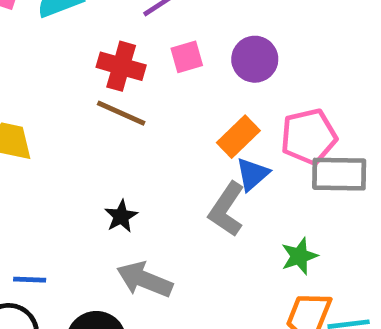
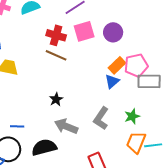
pink square: (187, 57) -> (84, 31), size x1.5
orange rectangle: (238, 137) -> (117, 65), moved
gray L-shape: (227, 209) -> (101, 118), moved

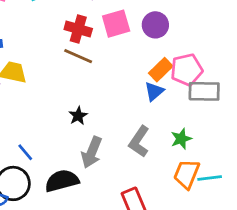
blue line: (17, 126) -> (25, 152), turned 48
gray arrow: (66, 126) -> (92, 152), turned -90

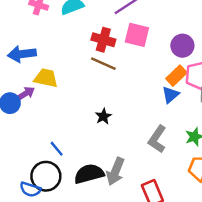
pink square: (116, 24) -> (137, 35), turned 30
purple circle: (155, 25) -> (182, 46), moved
gray arrow: (92, 152) -> (115, 171), moved

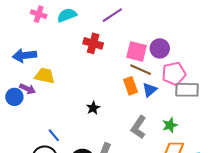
pink square: (137, 35) -> (137, 51), moved
brown line: (103, 64) -> (141, 70), moved
orange rectangle: (176, 76) -> (130, 86), moved, turned -66
purple arrow: (26, 94) -> (28, 89), turned 56

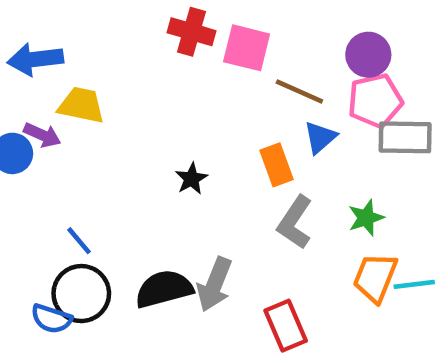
purple circle: (160, 48) -> (368, 55), moved
pink square: (137, 51) -> (247, 48), moved
orange rectangle: (130, 86) -> (276, 165), moved
blue line: (54, 135) -> (79, 241), moved

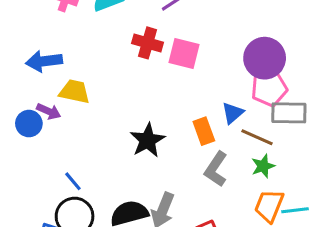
purple circle: (368, 55) -> (265, 58), size x1.4
brown line: (299, 91) -> (257, 137), moved
black star: (192, 179) -> (147, 140), size x1.6

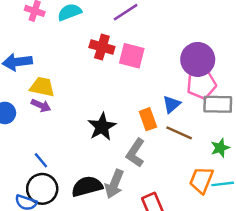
purple arrow: (49, 111) -> (41, 106), moved
brown line: (257, 137) -> (179, 133), moved
green star: (263, 166) -> (220, 148), moved
gray L-shape: (216, 169) -> (136, 153), moved

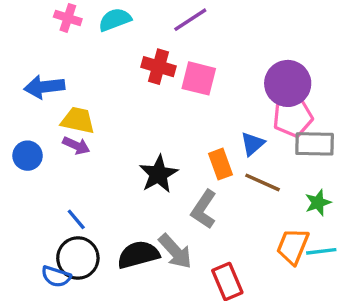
gray arrow: (114, 184) -> (175, 251), turned -64

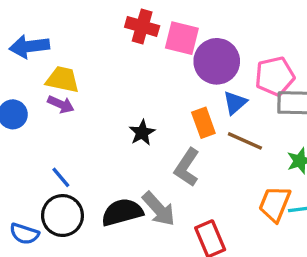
purple circle: (288, 83) -> (217, 61), moved
black star: (158, 174) -> (142, 133), size x0.7
blue semicircle: (56, 276) -> (24, 234), moved

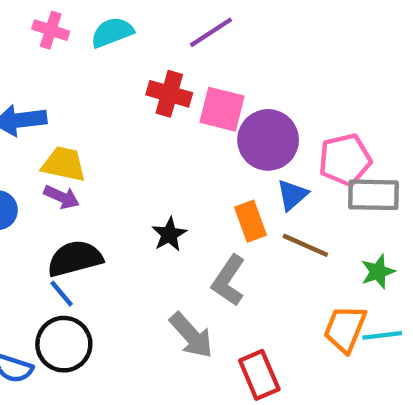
black semicircle: (122, 212) -> (75, 258), moved

